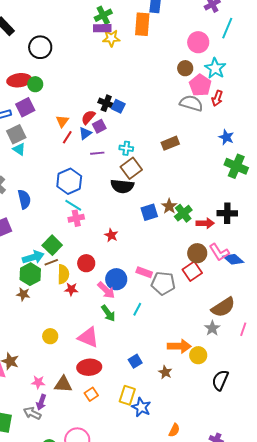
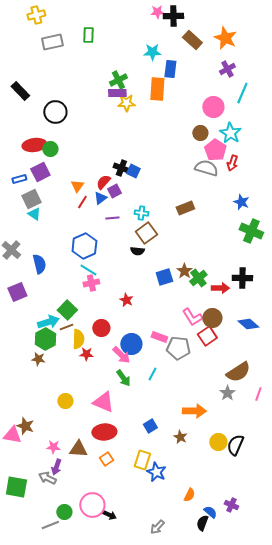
black semicircle: (122, 186) -> (137, 251), size x0.6
pink L-shape: (219, 252) -> (192, 317), moved
yellow circle: (198, 355) -> (218, 442), moved

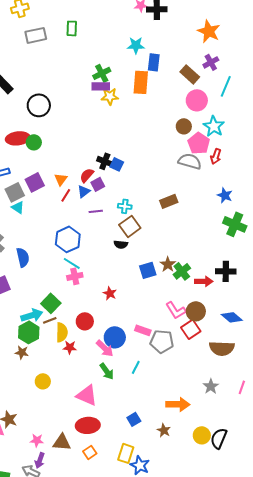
brown rectangle: (192, 40) -> (190, 74), moved
purple square: (40, 172) -> (35, 182), moved
brown semicircle: (238, 372) -> (222, 348), moved, turned 35
yellow circle: (65, 401) -> (43, 381), moved

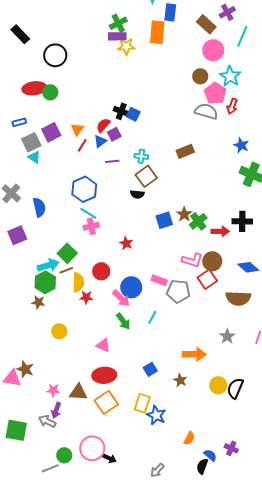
pink L-shape: (176, 310) -> (192, 260), turned -40
pink triangle: (87, 395) -> (103, 345), size x0.7
orange square: (90, 452) -> (106, 402), size x1.6

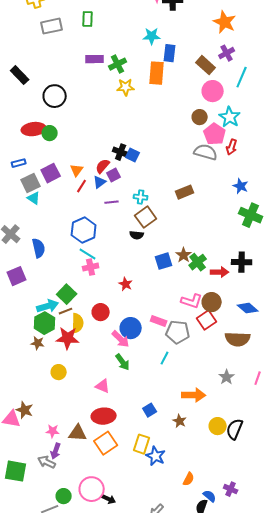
purple rectangle: (117, 36) -> (95, 59), moved
red star: (86, 297) -> (68, 338), moved, size x1.6
cyan line: (152, 317) -> (165, 358), moved

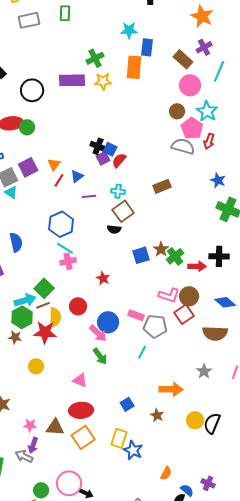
purple rectangle: (95, 59) -> (72, 80), moved, size x1.4
red semicircle: (103, 166) -> (119, 160), moved
purple square: (114, 175) -> (103, 158), moved

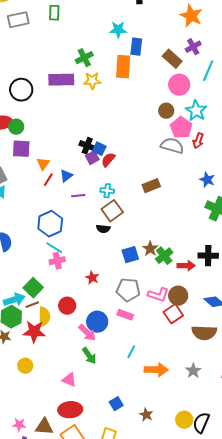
purple square: (28, 167) -> (21, 149), moved, turned 30
gray pentagon: (155, 326) -> (128, 290), moved
orange arrow: (171, 389) -> (156, 370), moved

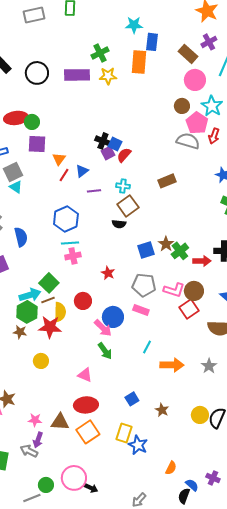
black circle: (21, 90) -> (37, 73), moved
cyan line: (54, 248) -> (70, 243), turned -36

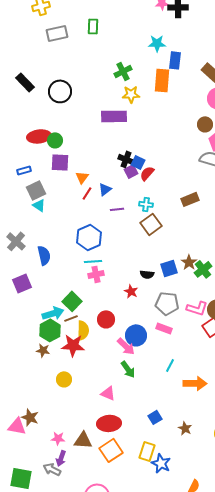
purple rectangle: (77, 75) -> (114, 116), moved
black semicircle: (119, 224) -> (147, 274), moved

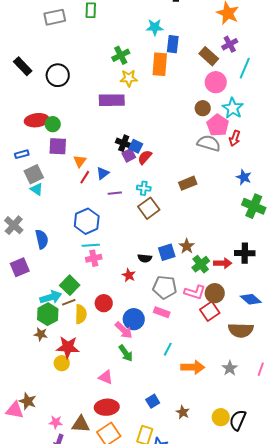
green cross: (203, 269) -> (201, 264), moved
red star: (73, 345) -> (68, 347), moved

